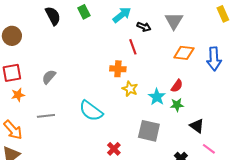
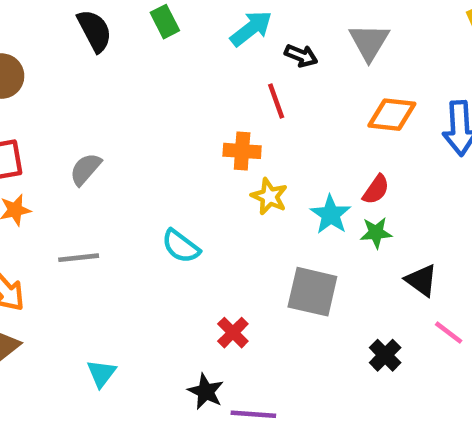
cyan semicircle: (91, 111) -> (181, 246), size x0.7

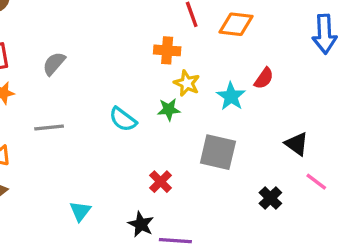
orange diamond: (392, 115) -> (236, 24), moved
green star: (376, 233) -> (169, 109), moved
cyan triangle: (101, 373) -> (80, 211), moved

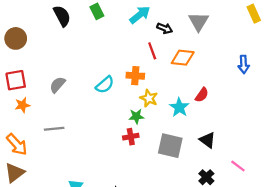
blue arrow: (325, 34) -> (244, 64), size x0.7
cyan semicircle: (123, 119) -> (105, 85), moved, turned -78
black triangle: (297, 144) -> (207, 140), moved
red cross: (161, 182) -> (131, 137), moved, turned 35

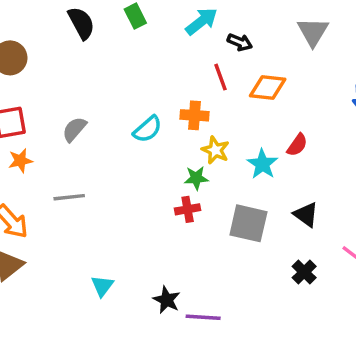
gray triangle: (198, 22) -> (313, 32), moved

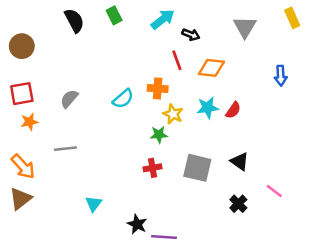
cyan star: (262, 164) -> (208, 108), moved, turned 30
red cross: (188, 209) -> (152, 168), moved
cyan triangle: (102, 286) -> (94, 204), moved

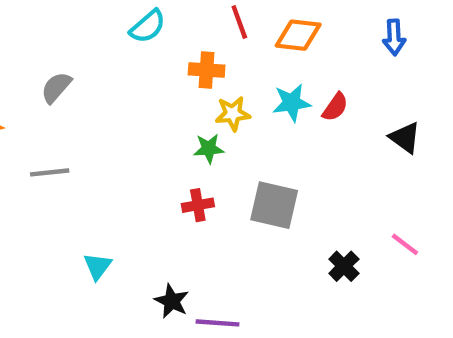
blue arrow: (281, 76) -> (394, 37), moved
cyan semicircle: (123, 99) -> (148, 26), moved
yellow star: (173, 114) -> (233, 114), turned -30
black triangle: (240, 161) -> (405, 138), moved

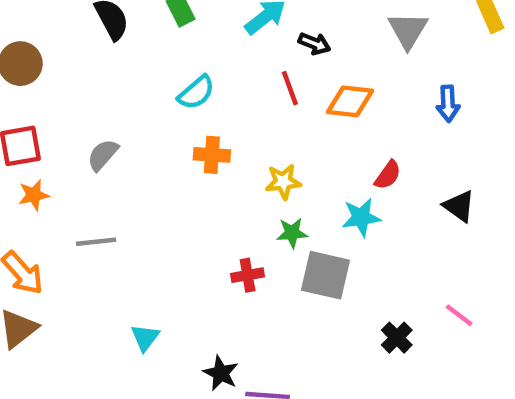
orange cross: (207, 70) -> (212, 155), moved
cyan star: (292, 103) -> (361, 217), moved
green star: (209, 148) -> (292, 233), moved

